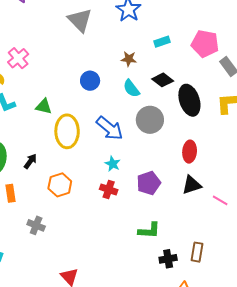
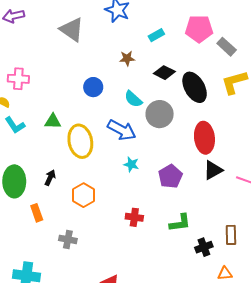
pink cross: (18, 58) -> (18, 79), turned -35
cyan semicircle: (131, 88) -> (133, 99), moved
red ellipse: (190, 152) -> (204, 138), size x1.4
red cross: (109, 190) -> (134, 217), moved

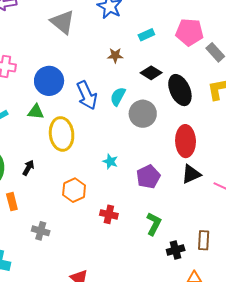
blue circle: (93, 87) -> (49, 81), moved, size x1.5
cyan semicircle: (133, 99) -> (118, 96), turned 72
blue arrow: (122, 130) -> (87, 95), moved, turned 32
orange hexagon: (84, 195) -> (74, 190), moved
green L-shape: (180, 223) -> (154, 224), turned -60

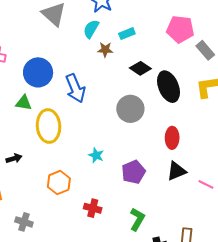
cyan rectangle: (146, 35) -> (127, 34), moved
cyan semicircle: (118, 96) -> (91, 29), moved
red ellipse: (186, 141) -> (172, 138), size x0.7
black arrow: (28, 168) -> (14, 158), turned 42

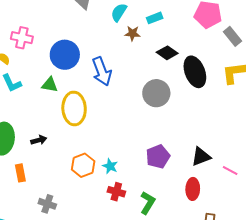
red ellipse: (172, 138) -> (193, 189), moved
cyan star: (96, 155) -> (110, 166), moved
green L-shape: (137, 219) -> (148, 203), moved

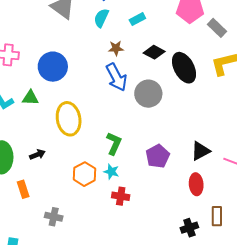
brown star: (132, 33) -> (116, 48), moved
blue arrow: (102, 71) -> (116, 77), moved
green triangle: (50, 85) -> (30, 98), moved
green L-shape: (148, 203) -> (114, 143), moved

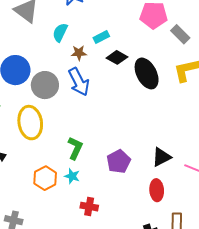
cyan semicircle: (101, 18) -> (60, 32), moved
cyan rectangle: (137, 19) -> (101, 37), moved
gray circle: (148, 94) -> (45, 85), moved
red cross: (121, 196) -> (89, 207), moved

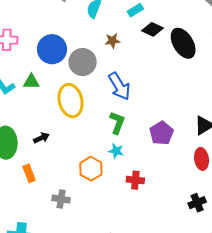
brown star: (79, 53) -> (112, 41), moved
blue arrow: (79, 82) -> (119, 86), moved
orange hexagon: (45, 178) -> (91, 169), moved

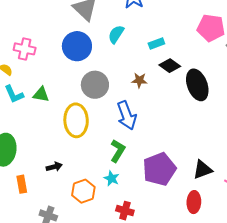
brown star: (112, 41) -> (139, 80), moved
blue circle: (52, 49) -> (77, 46), moved
purple pentagon: (162, 133) -> (159, 169), size x1.4
black arrow: (41, 138) -> (54, 167), moved

